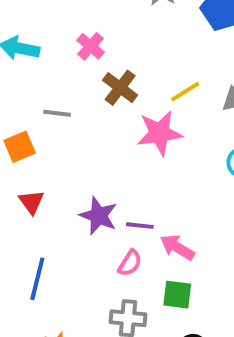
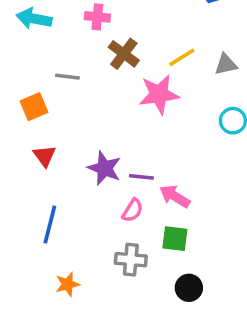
pink cross: (91, 46) -> (97, 17), turned -35

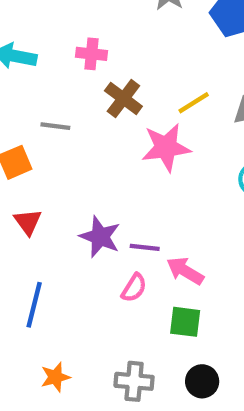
gray cross: (131, 260) -> (134, 381), moved

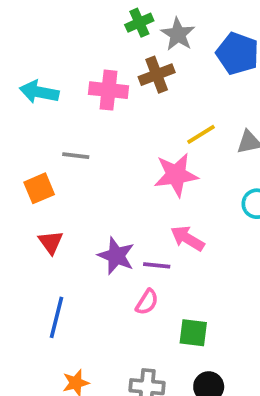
pink cross: (92, 54) -> (109, 90), size x1.4
brown cross: (123, 99) -> (157, 75), moved, turned 32
pink arrow: (185, 271) -> (187, 238), moved

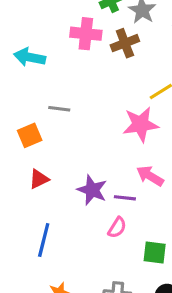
pink cross: (109, 90) -> (86, 34), moved
red triangle: (51, 242) -> (39, 179), turned 40

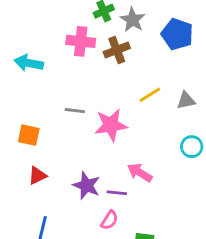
gray line: (59, 109) -> (75, 111), moved
pink star: (141, 124) -> (111, 125), moved
orange square: (30, 135) -> (29, 135), turned 35

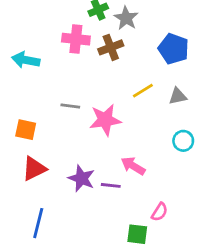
blue pentagon: (177, 34) -> (173, 49), moved
red triangle: (37, 175) -> (34, 169), size x1.4
pink semicircle: (110, 220) -> (160, 212), moved

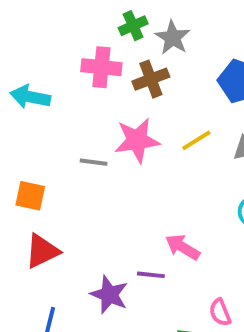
pink star: (105, 120) -> (137, 140), moved
purple star: (81, 178) -> (109, 295), moved
pink semicircle: (160, 212) -> (220, 312), turned 126

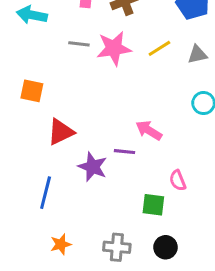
gray line: (94, 162) -> (79, 44), moved
red triangle: (42, 251) -> (61, 132), moved

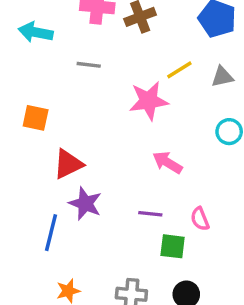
pink star: (114, 48) -> (149, 101), moved
purple line: (125, 152) -> (150, 214), moved
purple star: (93, 167) -> (85, 204), moved

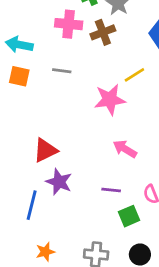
orange square: (36, 118) -> (19, 76), moved
green square: (173, 246) -> (129, 216), turned -30

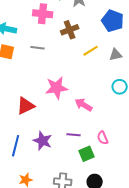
brown cross: (103, 32) -> (70, 30), moved
pink star: (110, 100) -> (57, 88), moved
purple star: (59, 182) -> (43, 141), moved

